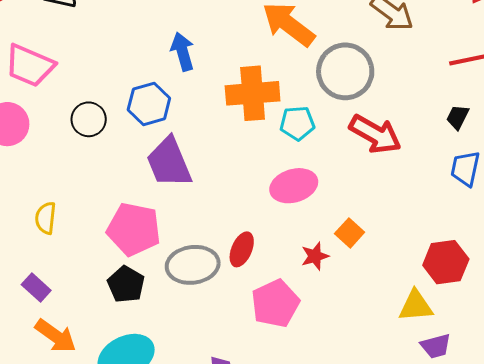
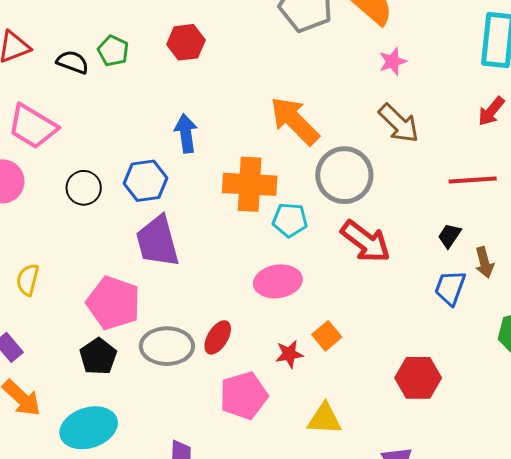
yellow triangle: (416, 306) -> (324, 419), moved

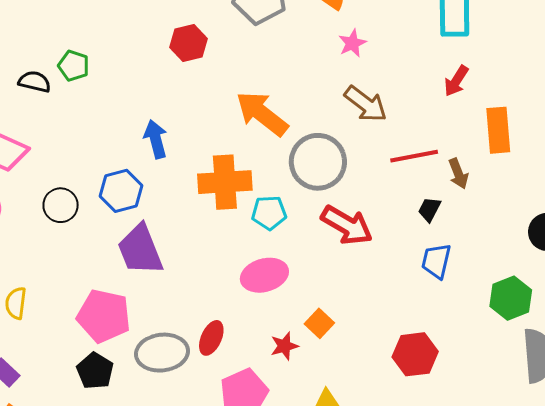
red hexagon: (186, 42) -> (188, 43), moved
red line: (473, 180) -> (414, 156), moved
brown arrow: (484, 263) -> (458, 174), moved

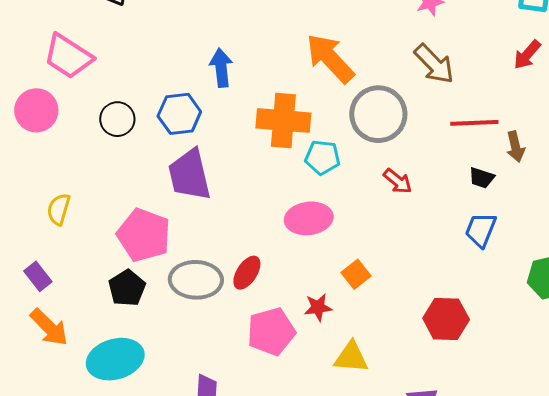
black trapezoid: (429, 209) -> (482, 178), turned -108
red arrow: (347, 225) -> (398, 181), size x0.6
red star: (284, 346) -> (318, 307), moved

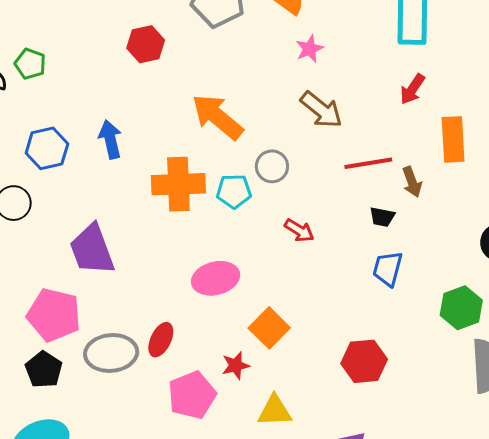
blue hexagon: (179, 114) -> (47, 148), moved
gray circle: (378, 114) -> (272, 166), size x0.6
cyan pentagon: (322, 157) -> (234, 191), moved
orange square: (356, 274) -> (269, 328), size x1.4

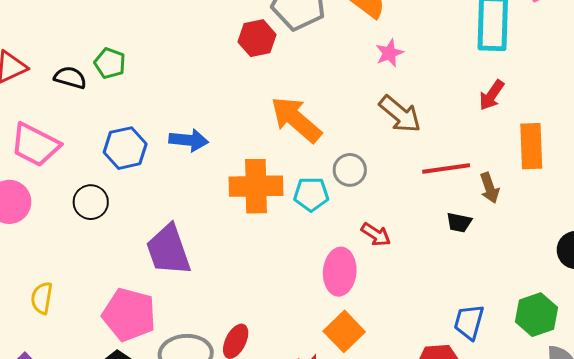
red hexagon: (146, 44) -> (257, 38), moved
blue arrow: (110, 139) -> (189, 140), turned 108
blue trapezoid: (388, 269) -> (469, 322), moved
pink ellipse: (216, 278) -> (340, 272), moved, turned -72

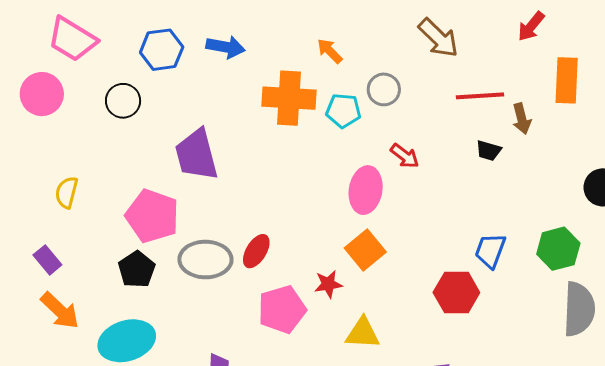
orange arrow: (296, 119) -> (330, 51), moved, size x0.5

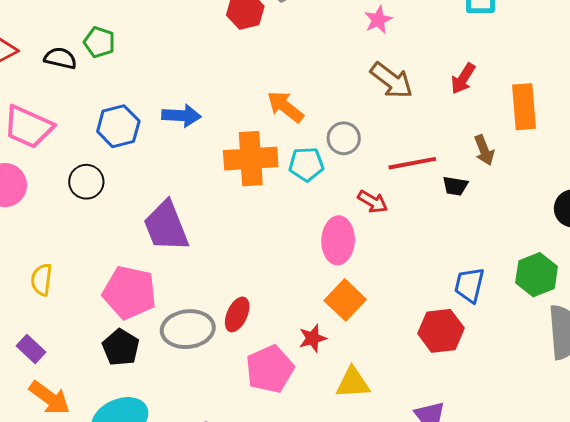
red arrow: (531, 26) -> (463, 79), moved
orange arrow: (330, 51) -> (285, 107), size x1.4
red line: (480, 96) -> (412, 163), moved

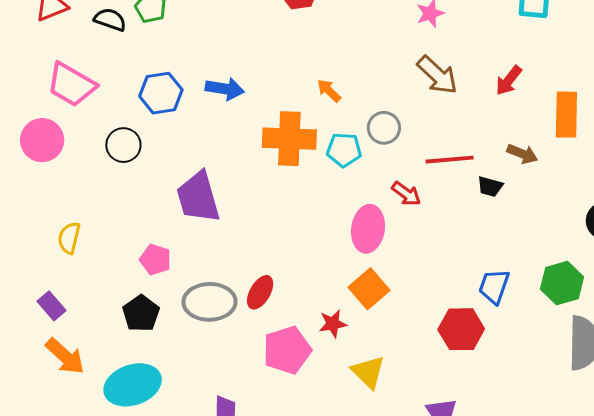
orange arrow: (285, 107) -> (329, 91), size x0.7
brown arrow: (484, 150) -> (522, 154), turned -52
pink pentagon: (130, 292) -> (155, 260), size x0.6
yellow triangle: (353, 383) -> (368, 372), turned 42

